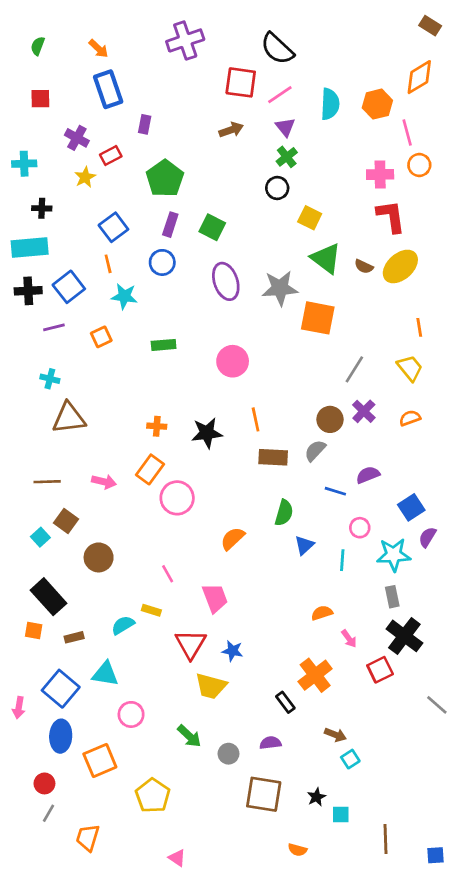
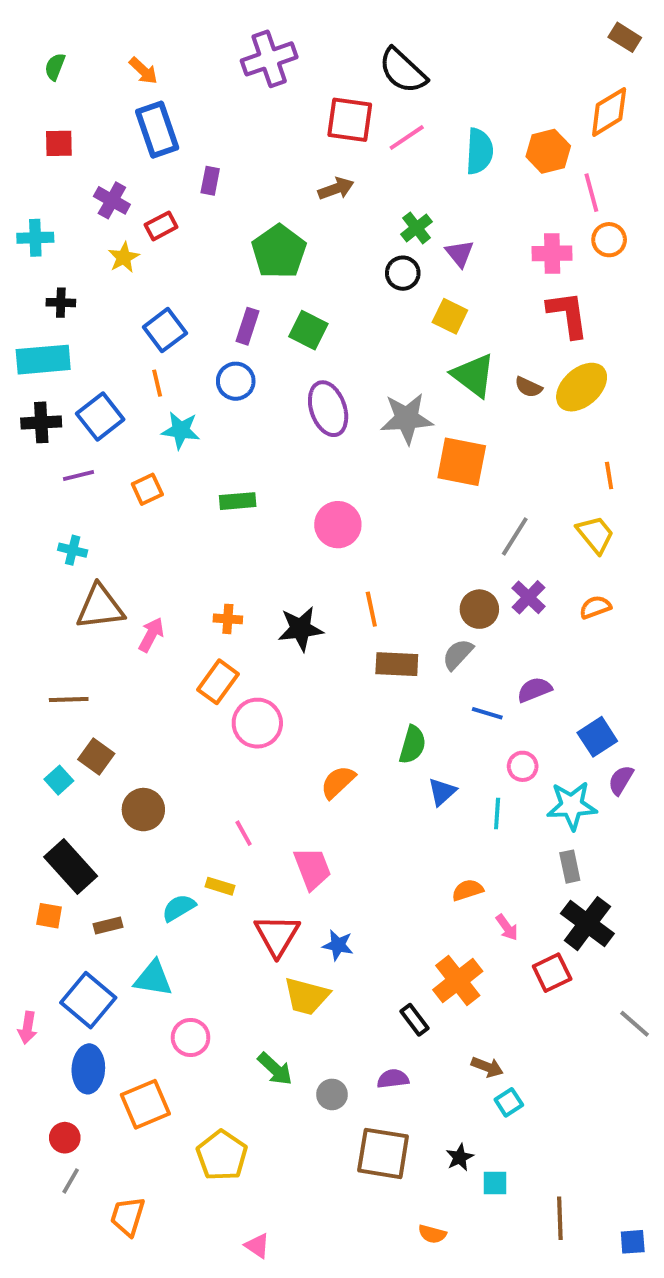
purple triangle: (285, 127) -> (460, 253), moved
green pentagon: (165, 179) -> (279, 251), moved
pink arrow: (104, 482) -> (151, 635), moved, turned -75

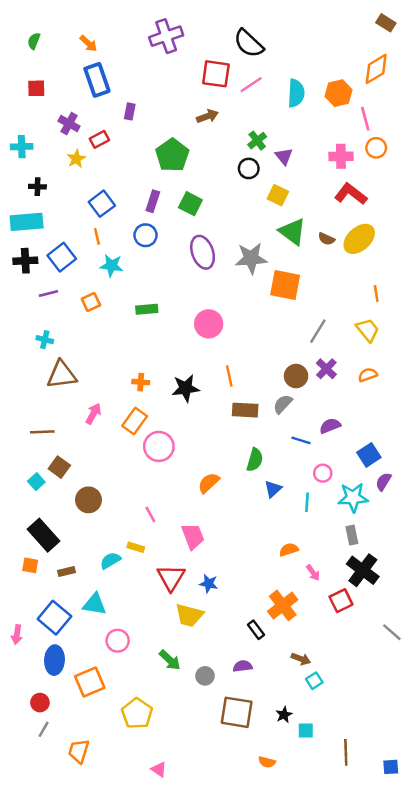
red L-shape: (568, 314) -> (351, 194), turned -44
pink arrow: (151, 635) -> (93, 414), moved

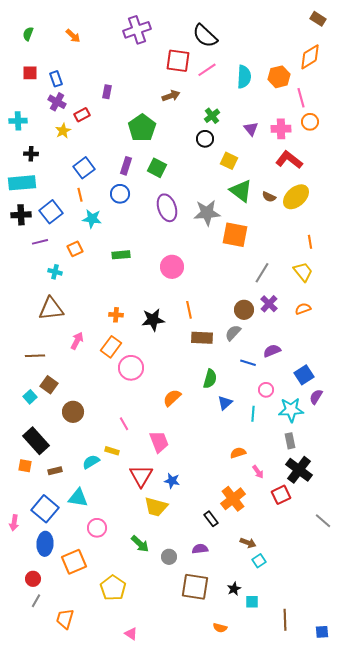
blue rectangle: (97, 80) -> (56, 79), moved, size x0.6
purple triangle: (284, 156) -> (251, 129), moved
cyan cross: (45, 340) -> (55, 272), moved

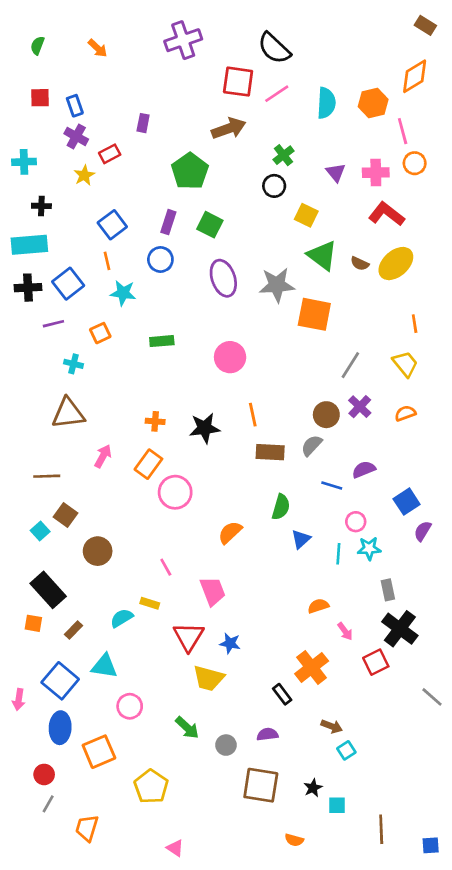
brown arrow: (171, 96) -> (229, 128), size x1.4
cyan star: (291, 410) -> (369, 548), moved, size x0.7
brown rectangle: (55, 471) -> (74, 630), turned -32

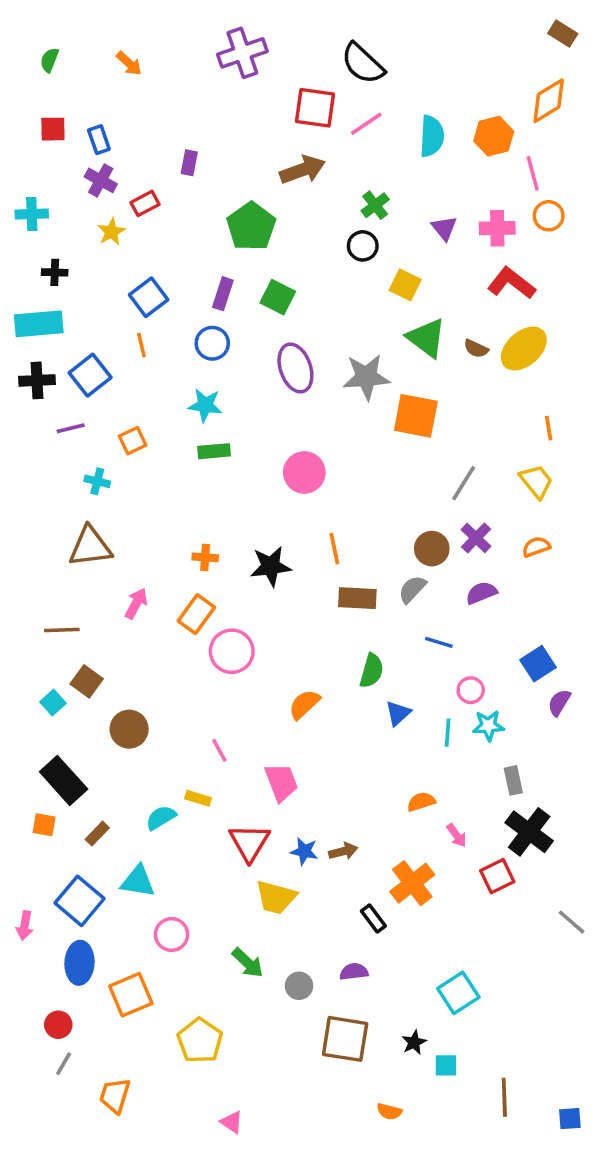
cyan star: (123, 293) -> (205, 405), moved
purple semicircle: (364, 469) -> (481, 593), moved
brown arrow: (332, 726) -> (343, 851), moved, turned -35
cyan square: (346, 750) -> (458, 993), size x1.6

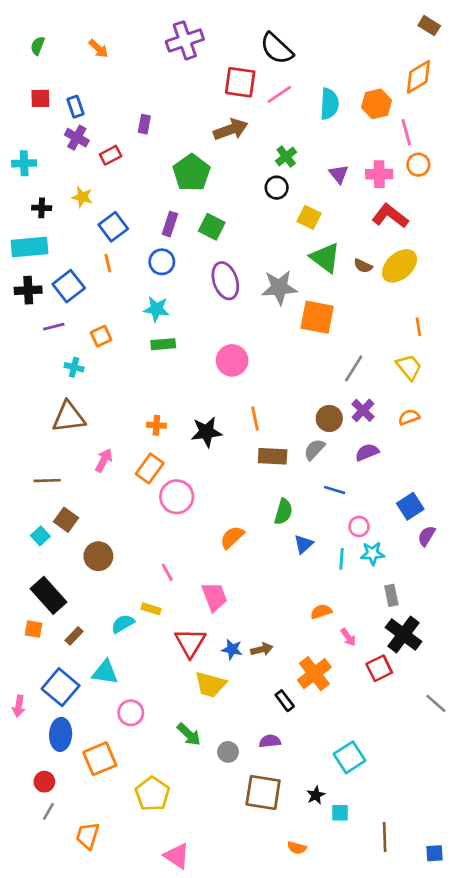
yellow star: (111, 232) -> (82, 197), moved, turned -30
pink triangle: (232, 1122) -> (177, 856), size x1.5

